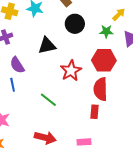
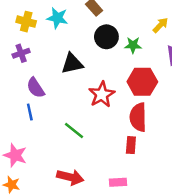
green star: (106, 31) -> (133, 45), moved

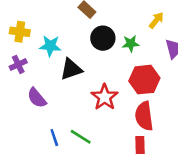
cyan star: (57, 18) -> (50, 46), moved
blue line: (30, 112) -> (54, 138), moved

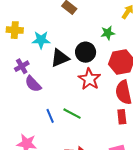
black circle: (103, 38) -> (86, 52), moved
purple cross: (18, 64) -> (22, 66), moved

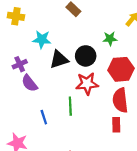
yellow cross: (15, 30) -> (16, 16), moved
red star: (89, 79) -> (87, 84), turned 30
green line: (72, 114) -> (70, 106), moved, turned 54

